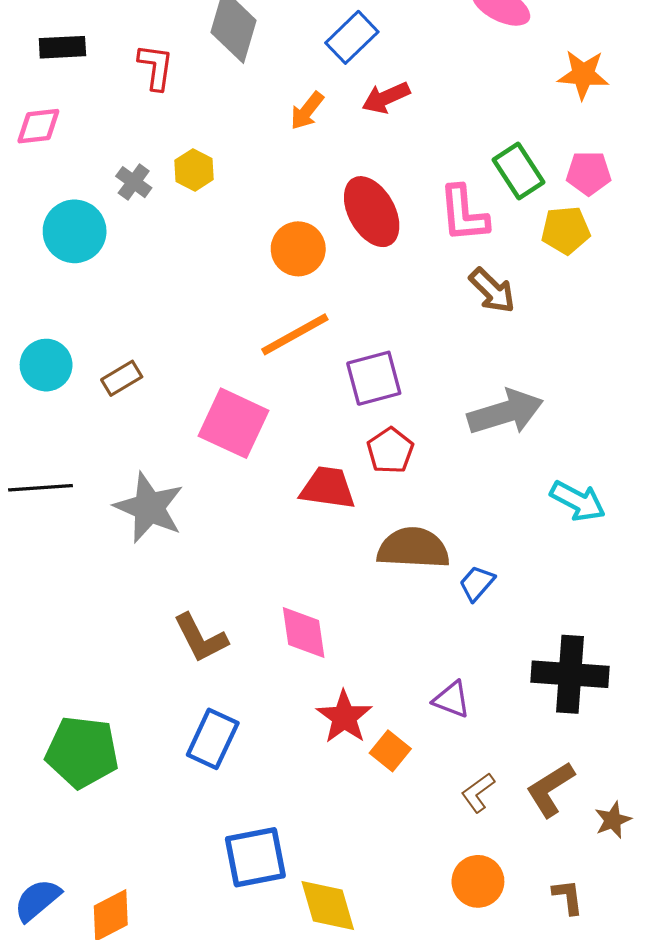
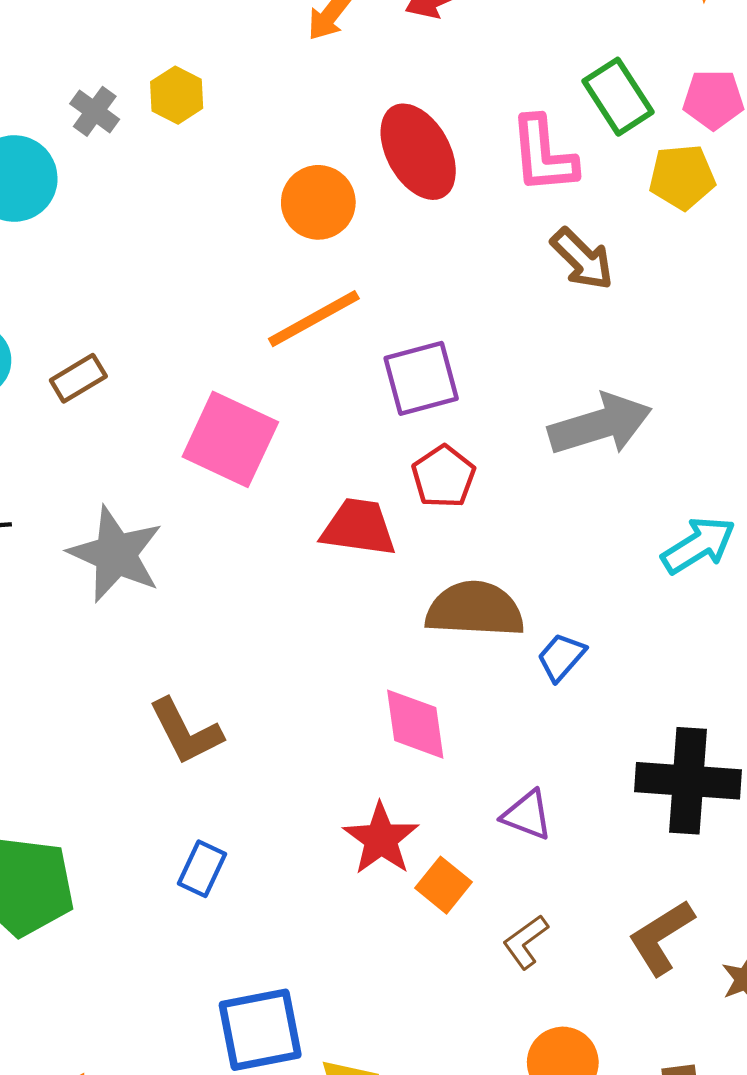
cyan arrow: (578, 501) -> (698, 545), turned -60
pink diamond: (304, 633) -> (415, 724), moved
blue rectangle: (213, 739) -> (202, 869), size x0.7
brown L-shape: (478, 793) -> (525, 942), moved

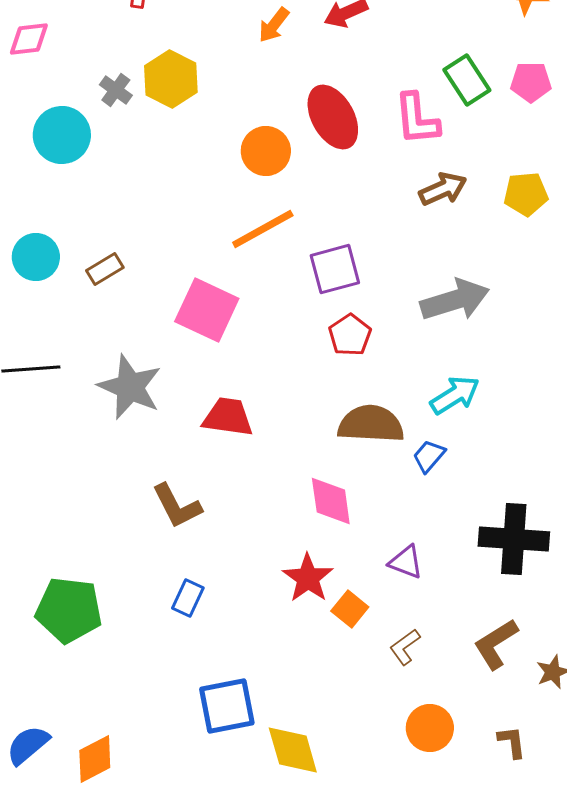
yellow hexagon: (177, 95) -> (171, 79), size x1.5
yellow pentagon: (682, 177) -> (526, 194), moved
brown arrow: (582, 259) -> (443, 189), turned -69
red trapezoid: (359, 527) -> (228, 417), moved
cyan arrow: (698, 545) -> (455, 395), moved

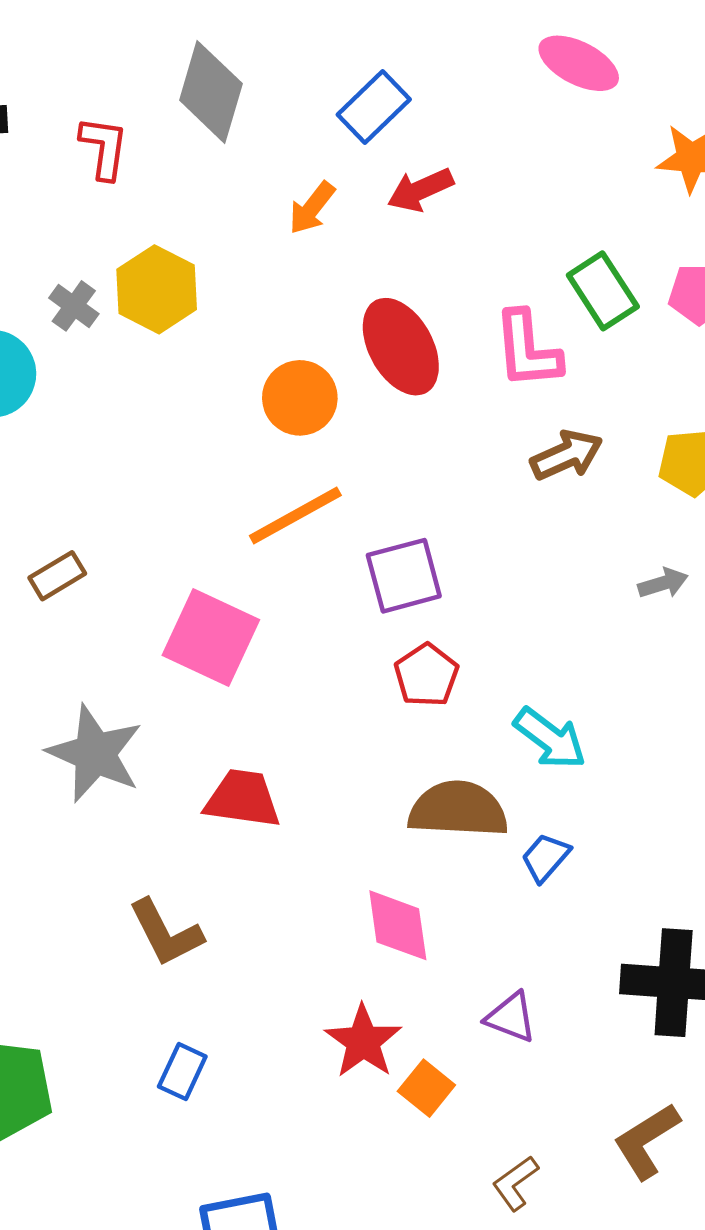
gray arrow: (455, 300) -> (663, 583), moved, size x0.5
cyan arrow: (455, 395) -> (550, 738), moved, turned 69
brown L-shape: (405, 647) -> (515, 1183), moved

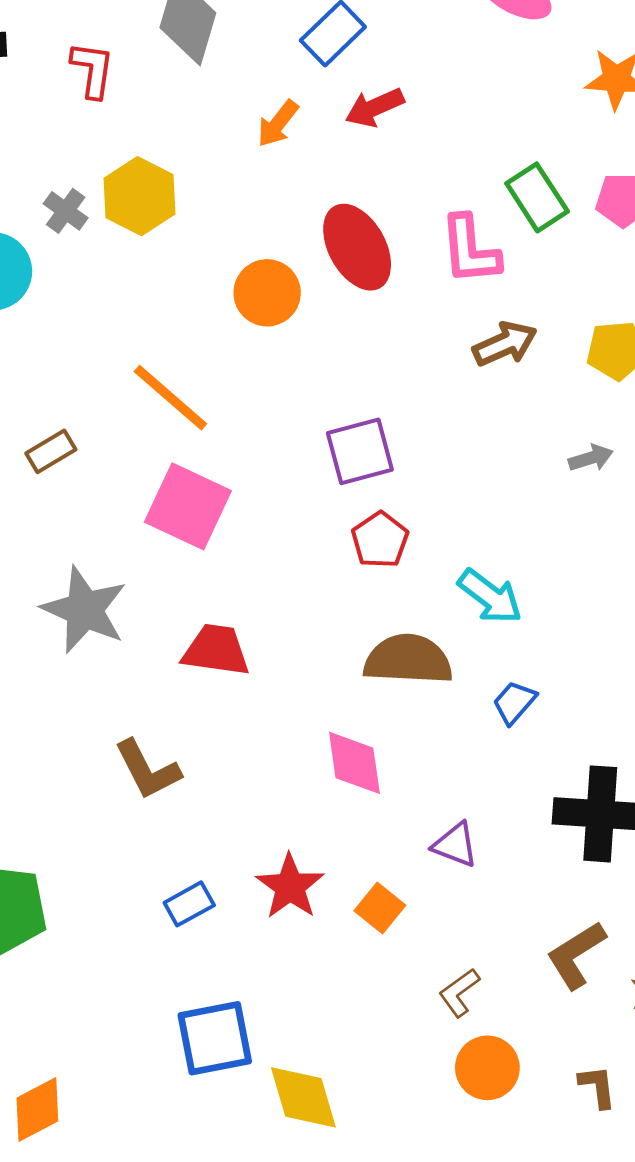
orange line: (295, 515) -> (170, 398), moved, turned 70
blue trapezoid: (545, 858) -> (514, 702), moved
red star: (363, 1041) -> (290, 886), moved
blue rectangle: (182, 1072) -> (189, 904), moved, turned 36

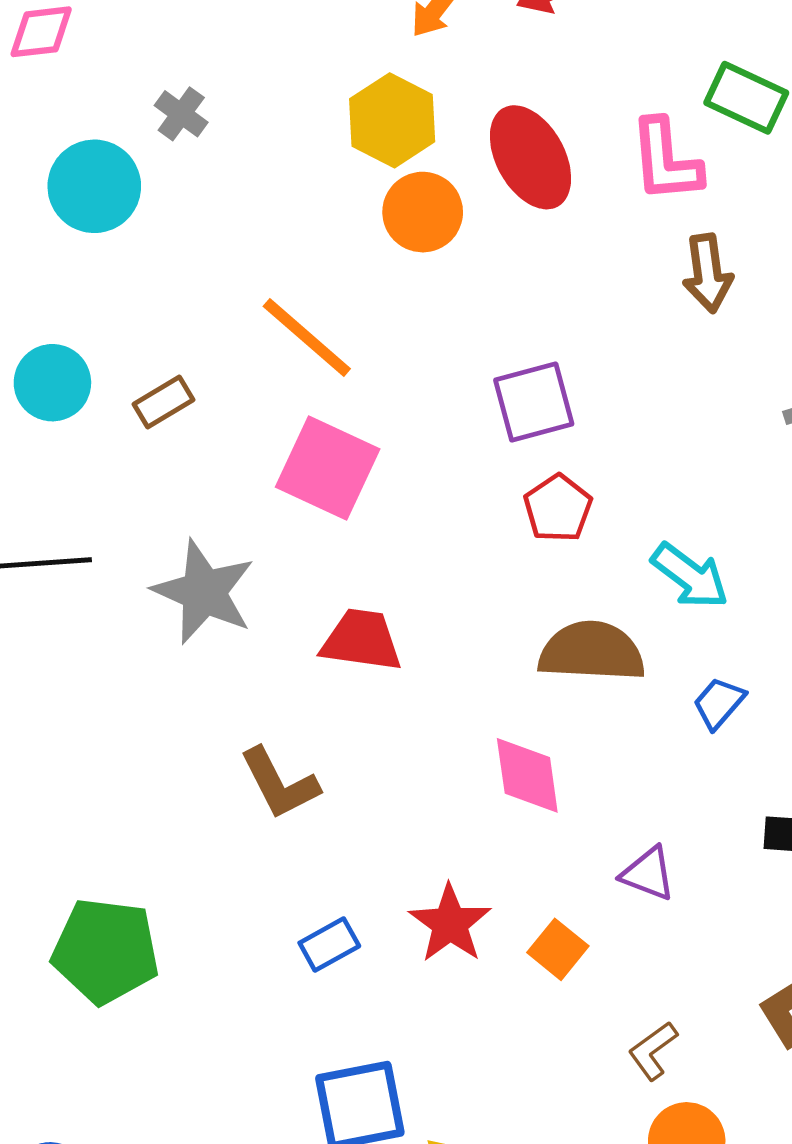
yellow hexagon: (139, 196) -> (392, 120), moved
green rectangle: (537, 197) -> (746, 98), turned -32
brown arrow: (505, 344) -> (708, 273), turned 106

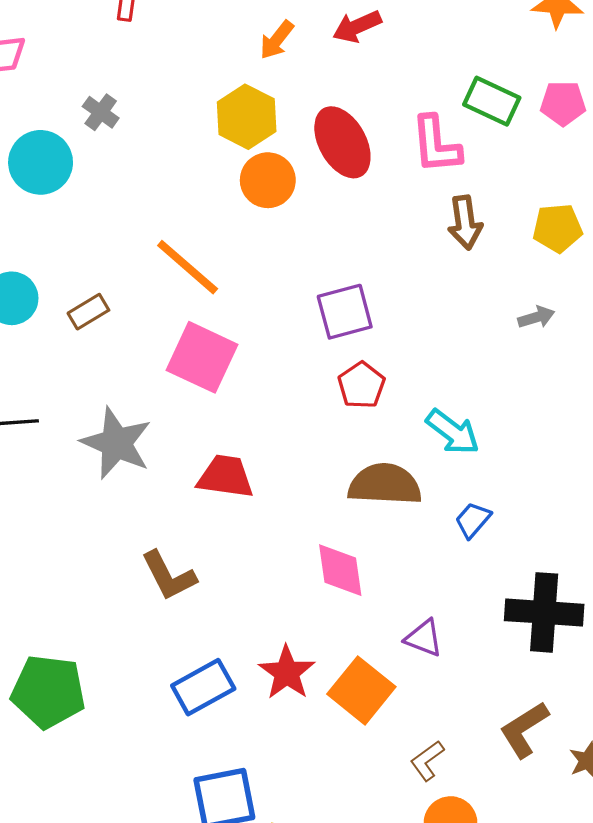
blue rectangle: (329, 944) -> (203, 687), size x1.5
orange square: (558, 949) -> (361, 690), size x1.6

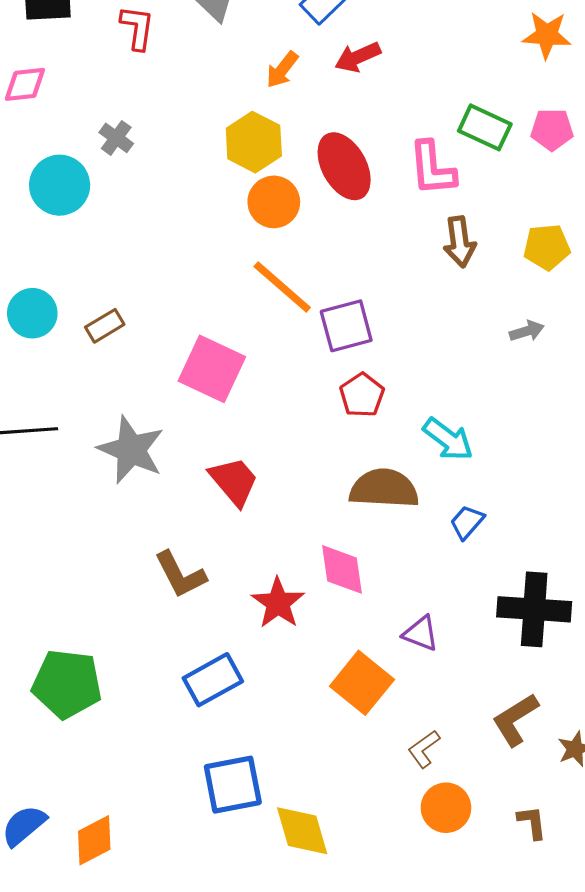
orange line: (188, 267) -> (282, 287), moved
red trapezoid: (225, 477) -> (234, 481), turned 42
red star: (287, 673) -> (278, 603), moved

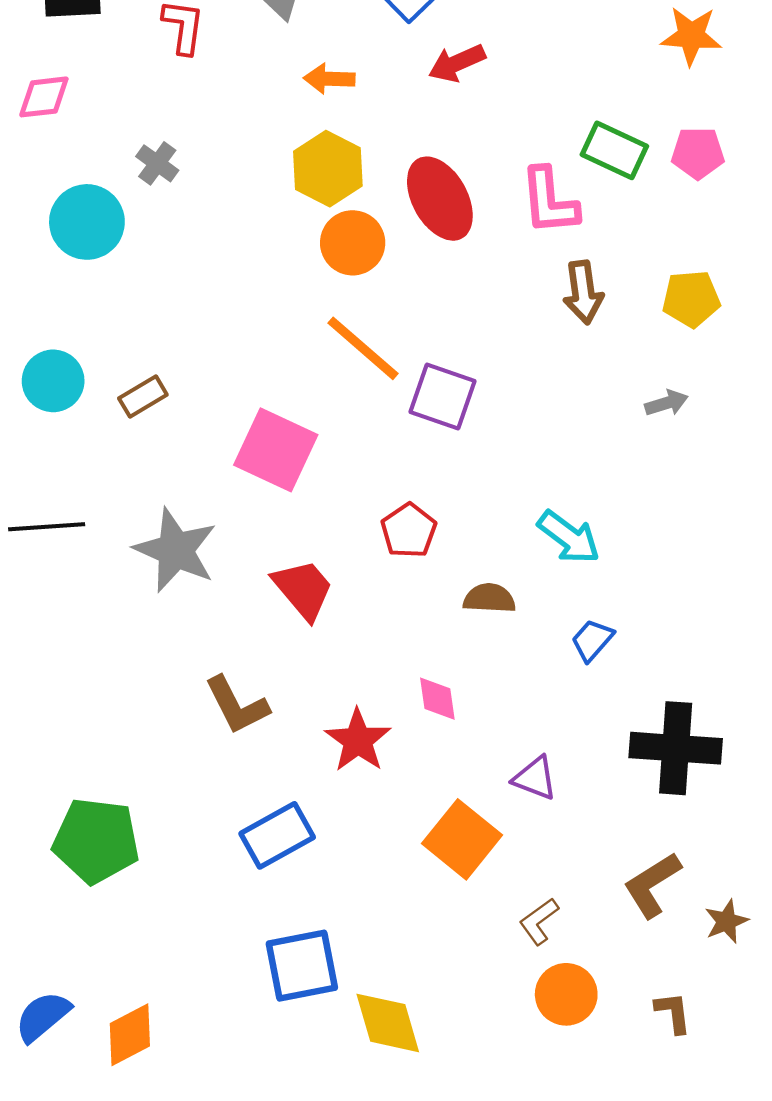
orange arrow: (282, 70) -> (329, 79), moved, turned 54
purple square: (346, 326) -> (442, 397), turned 34
red pentagon: (362, 395) -> (409, 531), moved
brown semicircle: (384, 489) -> (489, 598), size x0.6
pink diamond: (342, 569) -> (437, 699), size x0.7

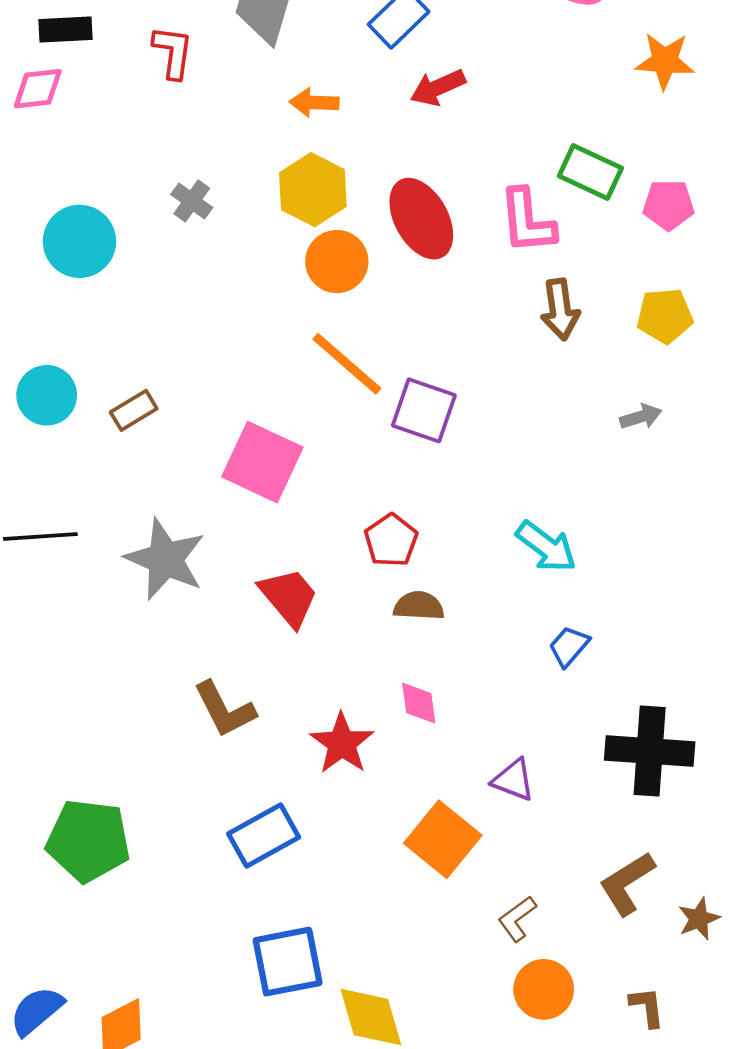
pink diamond: (44, 97) -> (38, 89), moved
pink pentagon: (698, 153) -> (669, 205), moved
gray cross: (157, 163) -> (192, 201), moved
brown semicircle: (489, 598) -> (419, 606), moved

